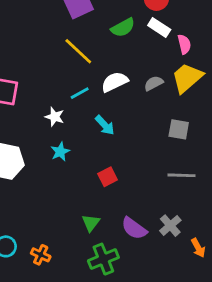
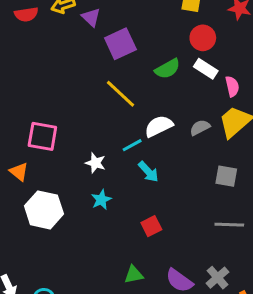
cyan line: (80, 93) -> (132, 145), moved
green triangle: (91, 223) -> (134, 275), turned 42

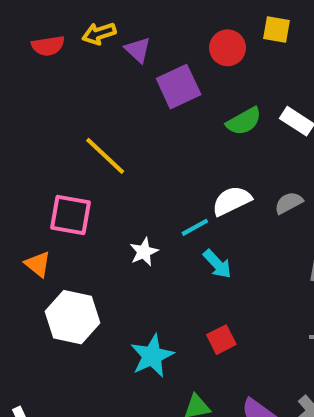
red circle: (203, 38) -> (228, 48), moved
yellow line: (120, 94) -> (105, 156), moved
white star: (95, 163) -> (144, 252), turned 30
cyan star: (101, 200) -> (152, 356), moved, size x1.5

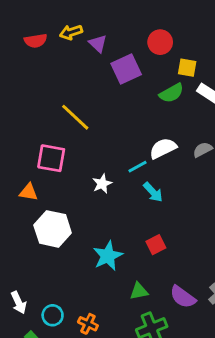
yellow square: (276, 29) -> (187, 68), moved
orange triangle: (38, 264) -> (29, 192), turned -30

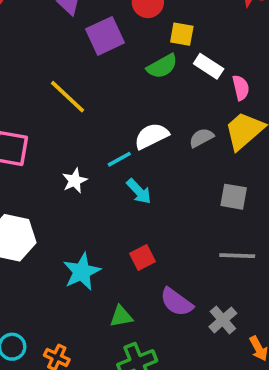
yellow line: (75, 117) -> (67, 97), moved
purple semicircle: (183, 297) -> (176, 302), moved

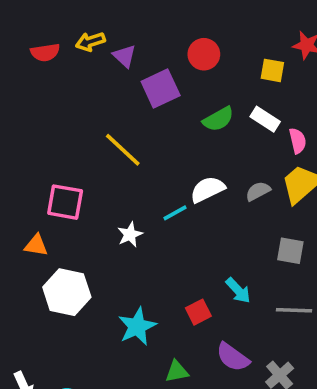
yellow square: (182, 34) -> (272, 70), moved
cyan arrow: (139, 191) -> (238, 290), moved

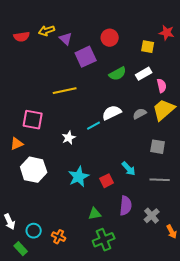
white rectangle: (265, 119) -> (144, 74), turned -63
yellow line: (123, 150) -> (65, 91), turned -55
orange triangle: (36, 245) -> (17, 144), turned -32
cyan star: (137, 326) -> (79, 177), moved
purple semicircle: (233, 357) -> (126, 206), turned -120

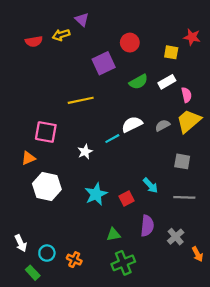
purple triangle: (66, 39) -> (82, 20), moved

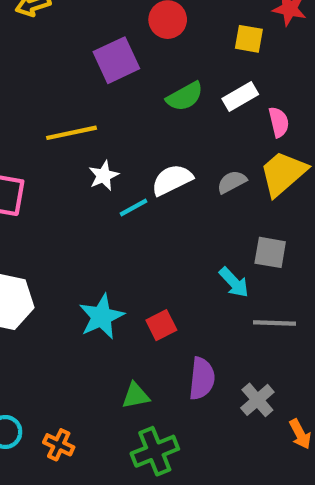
white star: (85, 152) -> (104, 176), moved
cyan arrow: (151, 185) -> (234, 282), moved

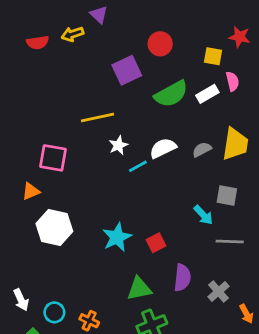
green semicircle: (185, 96) -> (171, 94), size x1.4
pink semicircle: (279, 122) -> (232, 81), moved
yellow trapezoid: (283, 173) -> (235, 144), turned 140
green triangle: (136, 396) -> (139, 289), size x1.4

